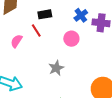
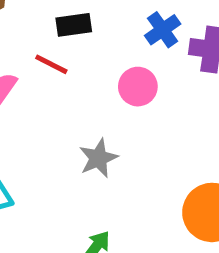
red line: (36, 31) -> (51, 64), turned -32

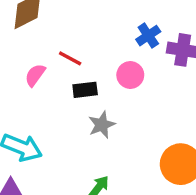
black rectangle: (74, 25) -> (85, 90), moved

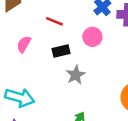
red line: (70, 58) -> (54, 21), moved

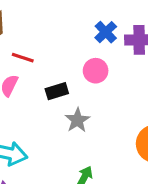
red line: (54, 21) -> (23, 58), moved

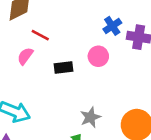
gray star: (77, 120) -> (90, 117), moved

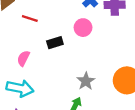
pink semicircle: (25, 56) -> (23, 58), moved

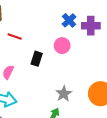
black rectangle: (55, 43) -> (37, 59), turned -56

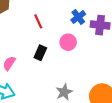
red line: (15, 37) -> (38, 21), moved, turned 40

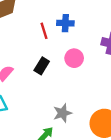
blue cross: (78, 17) -> (65, 23), moved, turned 32

